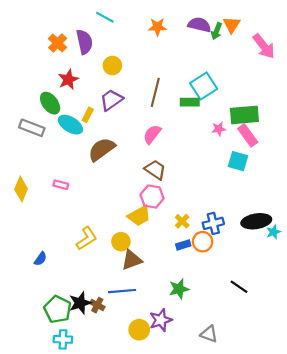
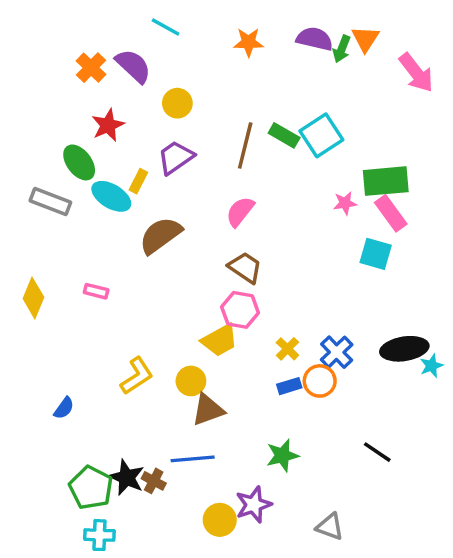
purple semicircle: (84, 42) -> (133, 66), turned -35
green rectangle: (190, 102) -> (284, 135), moved, turned 30
blue cross: (213, 223) -> (337, 352), turned -30
black star: (80, 303) -> (127, 478), turned -30

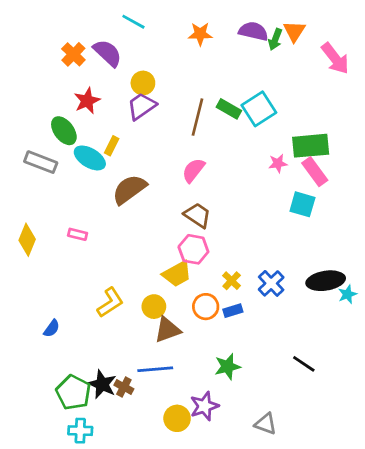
purple trapezoid: (176, 157) -> (142, 106), moved
orange circle: (320, 381) -> (206, 307), moved

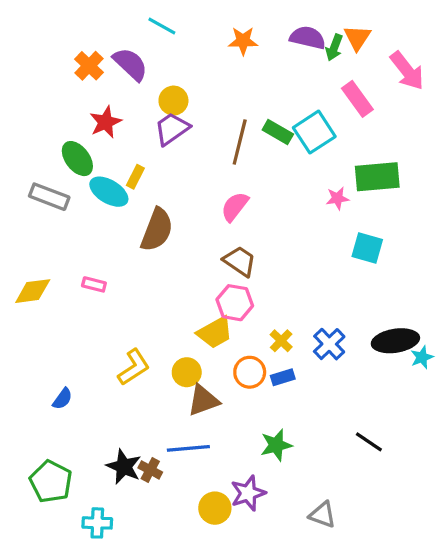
pink rectangle: (315, 172) -> (357, 99), moved
brown semicircle: (129, 189) -> (157, 230), turned 147
yellow diamond: (27, 240) -> (33, 291), turned 60
green pentagon: (73, 392) -> (51, 482), moved

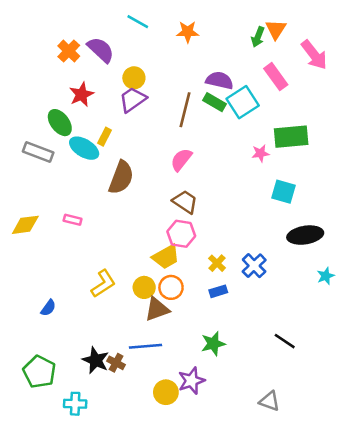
cyan line: (162, 26) -> (138, 22), moved
purple semicircle: (308, 38) -> (220, 80), moved
black ellipse: (395, 341) -> (305, 235), moved
orange circle: (250, 372) -> (171, 287), moved
gray triangle: (323, 515) -> (269, 401), moved

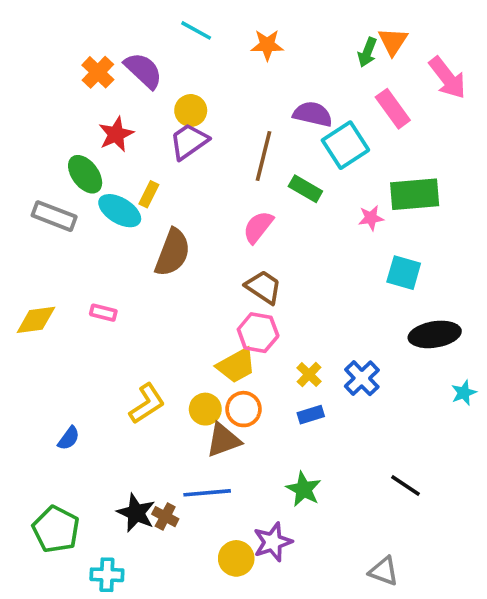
green rectangle: (214, 102) -> (305, 189), moved
green star: (213, 344) -> (304, 489), turned -30

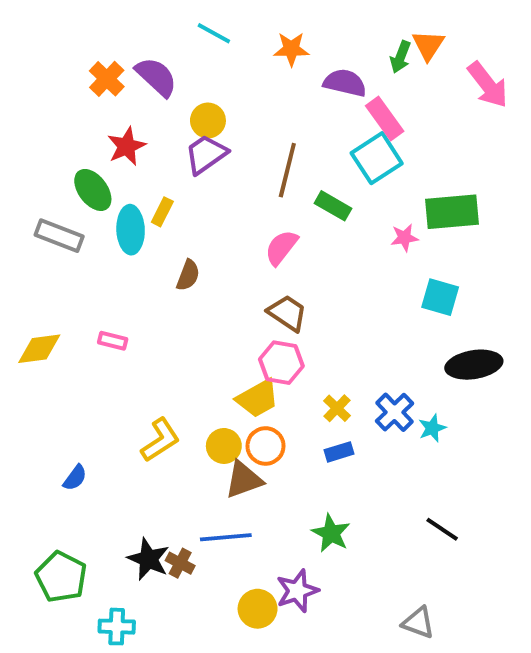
pink rectangle: (393, 109) -> (385, 119), moved
purple semicircle: (313, 114) -> (345, 83), moved
cyan ellipse: (120, 211) -> (131, 230), turned 57
brown semicircle: (172, 253) -> (188, 275), size x0.6
cyan star: (464, 393) -> (432, 428), moved

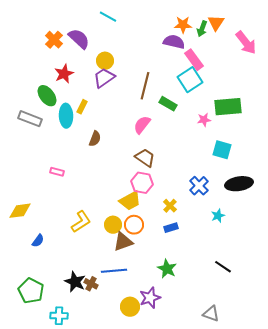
orange star: (291, 49) -> (183, 25), moved
yellow diamond: (39, 349) -> (20, 211), moved
blue cross: (394, 412) -> (199, 186), moved

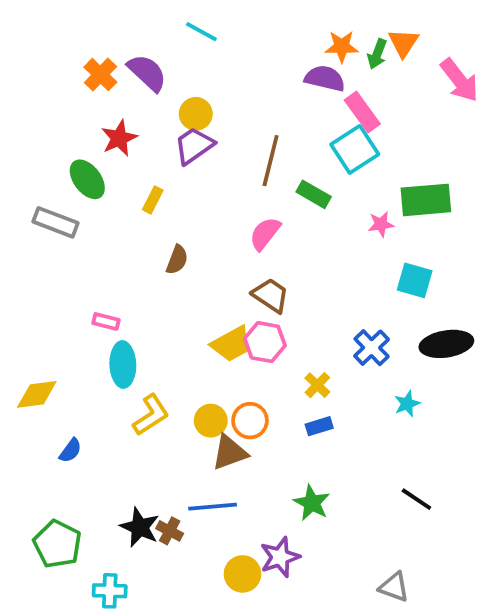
cyan ellipse: (66, 116) -> (123, 364), moved
yellow trapezoid: (130, 201) -> (231, 344), moved

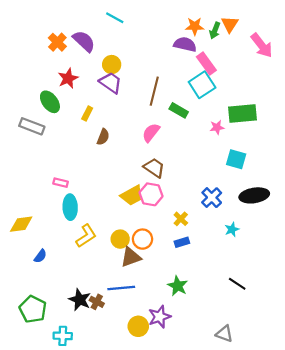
purple trapezoid: (194, 146) -> (111, 83), turned 70
brown semicircle: (177, 260) -> (103, 137), moved

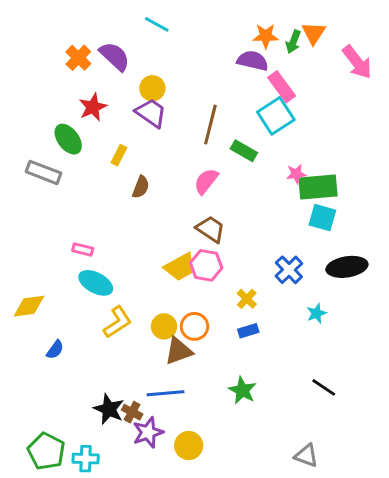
green rectangle: (243, 114) -> (318, 187), moved
cyan ellipse: (70, 207) -> (96, 283), turned -60
green pentagon: (33, 309) -> (46, 451), moved
purple star: (160, 317) -> (148, 432), moved

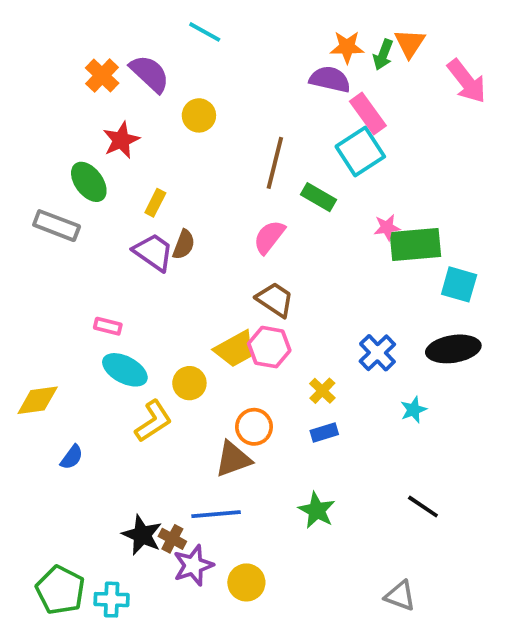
purple trapezoid: (151, 113) -> (153, 252), moved
cyan square: (322, 218) -> (459, 284), moved
yellow circle: (164, 326) -> (189, 383), moved

